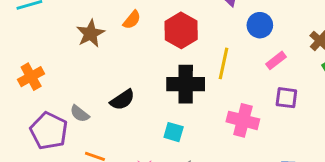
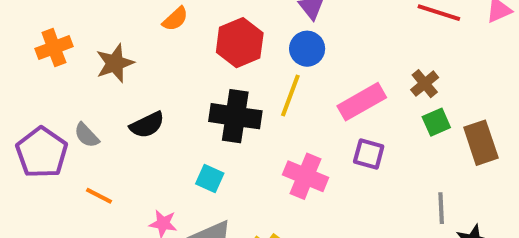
blue circle: (260, 25) -> (307, 49), moved
brown star: (90, 34) -> (115, 63), moved
pink rectangle: (276, 60) -> (362, 102), size x1.6
orange cross: (31, 77) -> (54, 48), moved

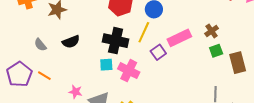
purple pentagon: (42, 153) -> (19, 74), moved
purple square: (369, 154) -> (158, 52), moved, turned 35
pink cross: (306, 176) -> (129, 71), moved
cyan square: (210, 178) -> (106, 65), moved, turned -32

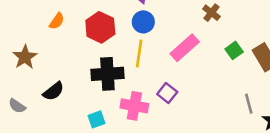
brown cross: (212, 31) -> (211, 13), moved
purple square: (158, 52) -> (167, 93), moved
cyan square: (106, 65) -> (96, 119), moved

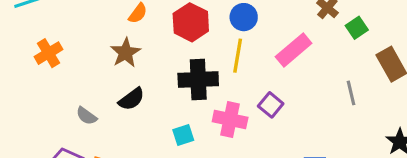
green square: (234, 50) -> (357, 28), moved
brown star: (25, 57) -> (126, 53), moved
gray line: (249, 104) -> (351, 93), moved

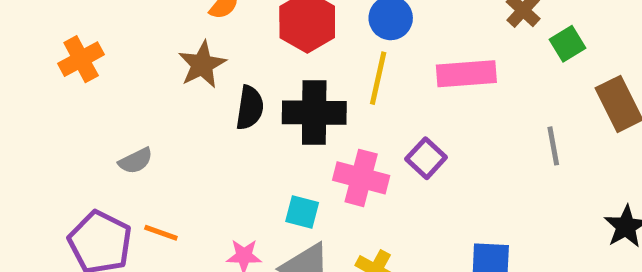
pink rectangle: (294, 50) -> (466, 74), turned 33
black semicircle: (131, 99) -> (250, 108), moved, turned -48
gray semicircle: (86, 116) -> (136, 161), turned -65
cyan square: (183, 135) -> (302, 212), moved, turned 30

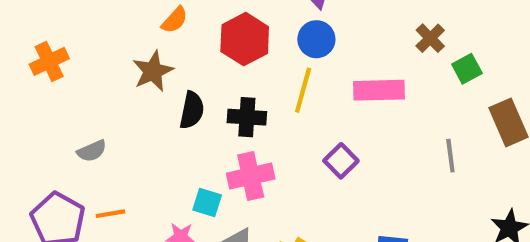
black cross: (314, 113) -> (247, 117), size x0.7
pink cross: (361, 178) -> (251, 176), moved, turned -30
cyan square: (302, 212) -> (207, 203), moved
orange line: (161, 233) -> (110, 214), turned -32

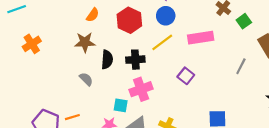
brown star: (153, 71) -> (85, 42), turned 30
yellow line: (303, 90) -> (162, 42), turned 45
gray semicircle: (92, 151) -> (86, 79), moved, turned -104
gray line: (450, 156) -> (241, 66), turned 42

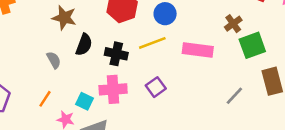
green square: (244, 21) -> (252, 45), size x1.5
purple square: (186, 76) -> (156, 87), moved
orange line: (72, 117) -> (45, 99), moved, turned -56

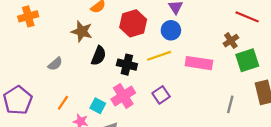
gray semicircle: (54, 60) -> (55, 64), moved, turned 77
pink cross: (113, 89) -> (123, 96), turned -30
gray line: (234, 96) -> (230, 104), turned -30

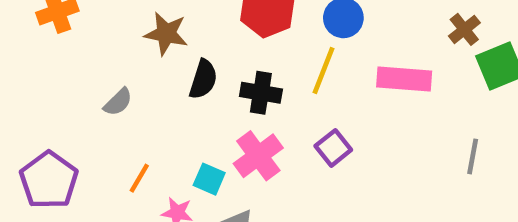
yellow line: (159, 56) -> (324, 71), turned -45

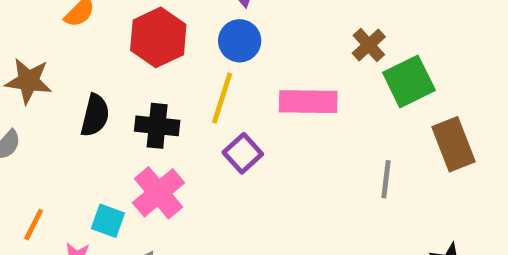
brown star: (166, 34) -> (29, 81), moved
purple square: (333, 148) -> (243, 153), moved

